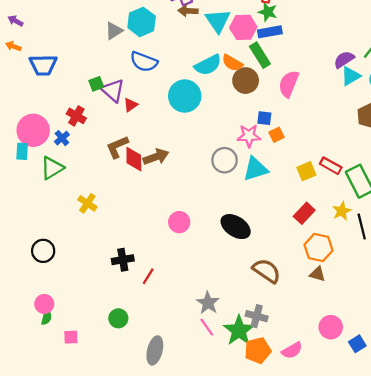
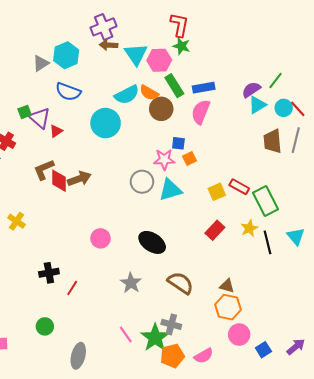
blue rectangle: (270, 32) -> (204, 88), moved
orange hexagon: (319, 248) -> (228, 307), moved
gray star: (208, 303) -> (131, 283), moved

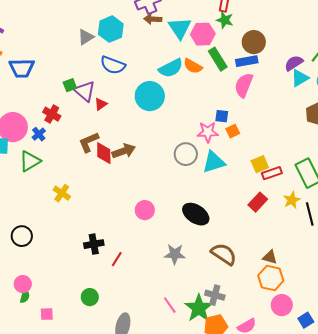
brown circle: (161, 109) -> (254, 42), moved
red rectangle: (239, 187) -> (272, 173), moved, turned -48
gray star: (131, 283) -> (175, 254), turned -30

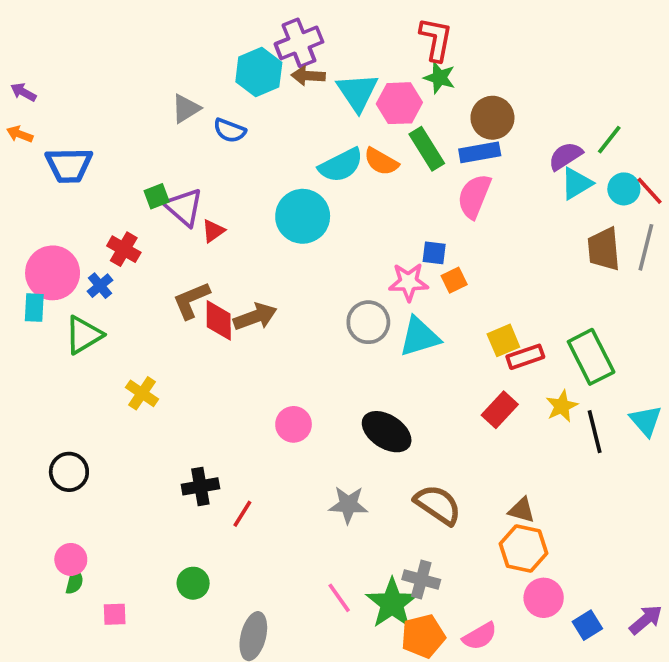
cyan hexagon: (111, 29) -> (259, 72), moved
blue semicircle: (113, 65) -> (230, 131), moved, size x0.7

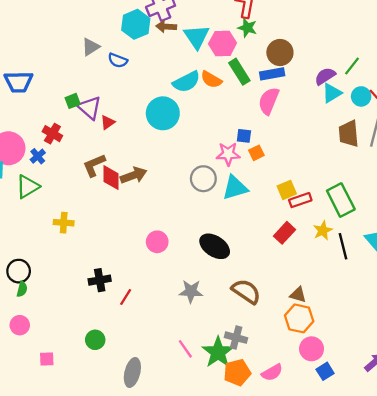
yellow cross: (142, 393) -> (64, 223), turned -30
green semicircle: (74, 581) -> (22, 289), moved
blue square: (587, 625) -> (325, 371), moved

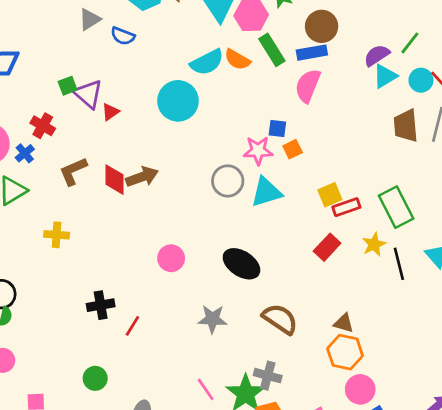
brown L-shape: (94, 165) -> (73, 171), moved

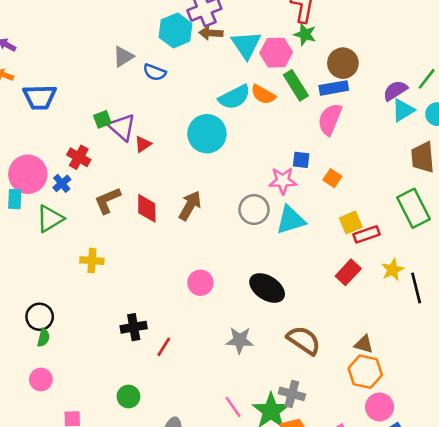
orange square: (293, 149) -> (332, 178), moved, turned -30
brown arrow: (142, 177) -> (190, 206), moved, turned -40
green rectangle: (396, 207) -> (414, 208), moved

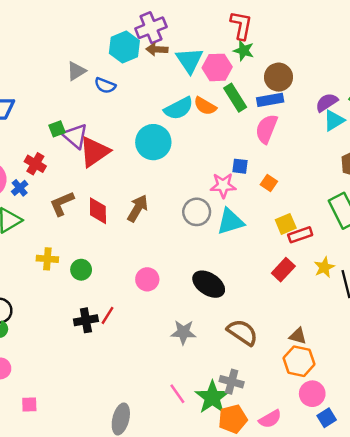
red triangle: (143, 144) -> (94, 152), size x2.0
red line: (164, 347) -> (108, 315), moved
green circle: (128, 396) -> (81, 270), moved

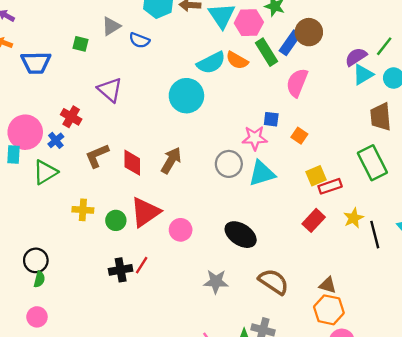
blue rectangle: (270, 100) -> (290, 43), moved, turned -45
green square: (57, 129) -> (81, 44), moved, turned 35
red triangle: (94, 152) -> (145, 212), moved

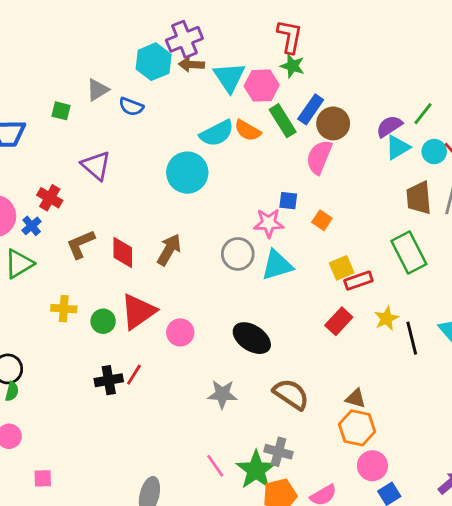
brown circle: (309, 32) -> (333, 123), moved

